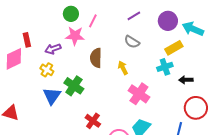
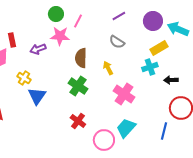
yellow cross: (47, 70) -> (24, 78), moved
green cross: (74, 86) -> (78, 86), moved

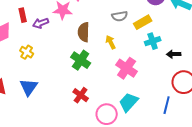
red rectangle: (12, 40) -> (23, 15), moved
gray semicircle: (117, 42) -> (120, 16), turned -42
yellow rectangle: (159, 48) -> (143, 22), moved
blue triangle: (37, 96) -> (29, 87), moved

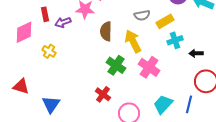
yellow arrow: (111, 42) -> (133, 41), size x1.6
green cross: (81, 60) -> (116, 65), moved
blue triangle: (29, 87) -> (51, 104), moved
cyan trapezoid: (129, 102) -> (163, 104), moved

